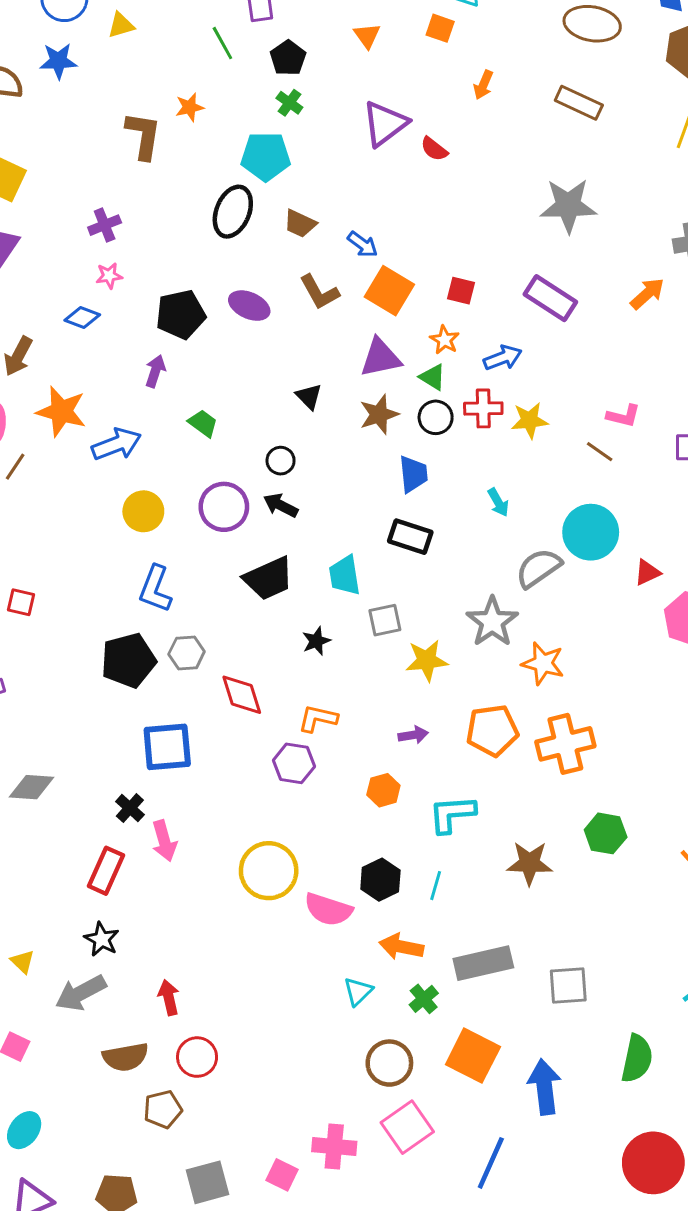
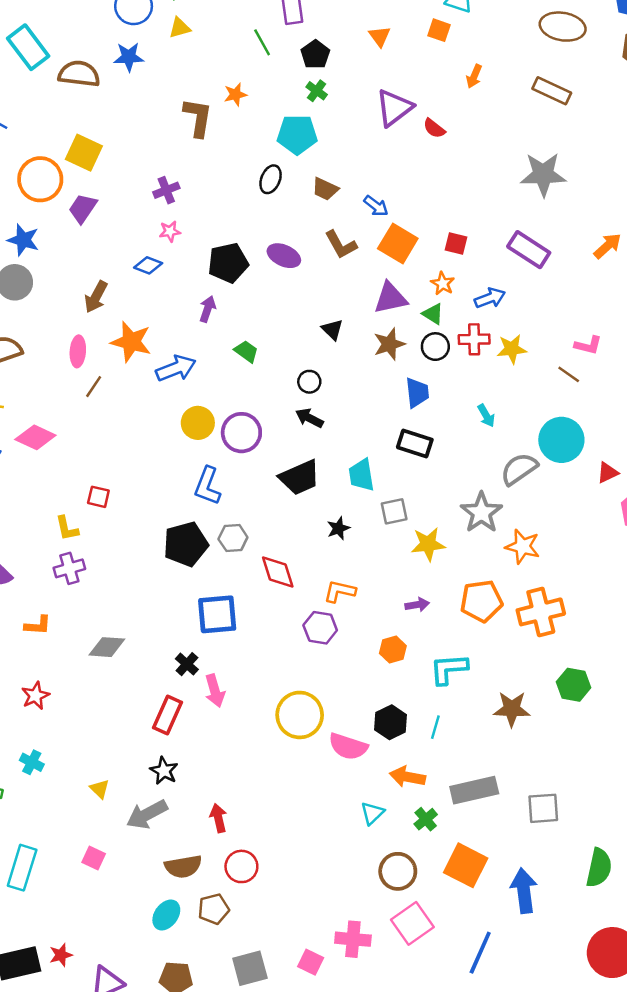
black ellipse: (233, 212) -> (271, 179), size x0.7
purple circle: (224, 507) -> (241, 433), moved
cyan ellipse: (24, 1130) -> (166, 915), moved

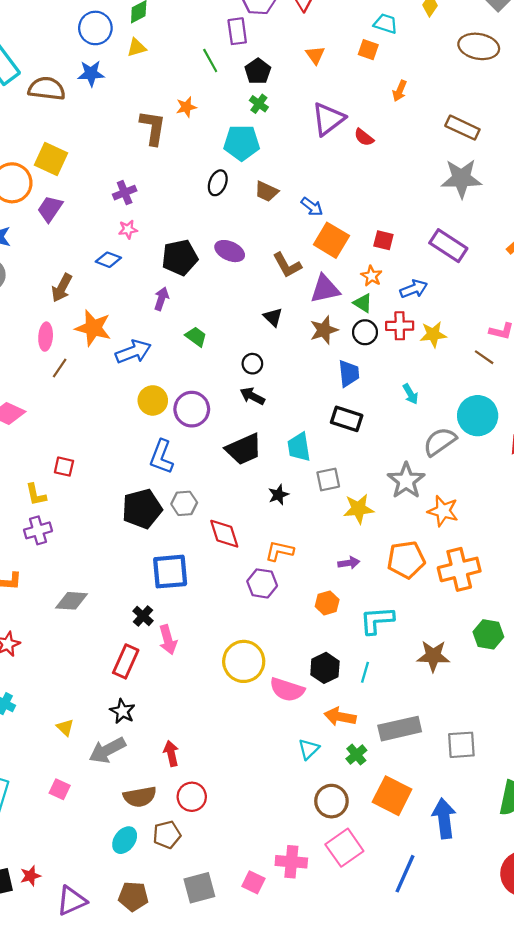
brown rectangle: (552, 91) -> (462, 128), moved
brown L-shape: (341, 245) -> (287, 265), moved

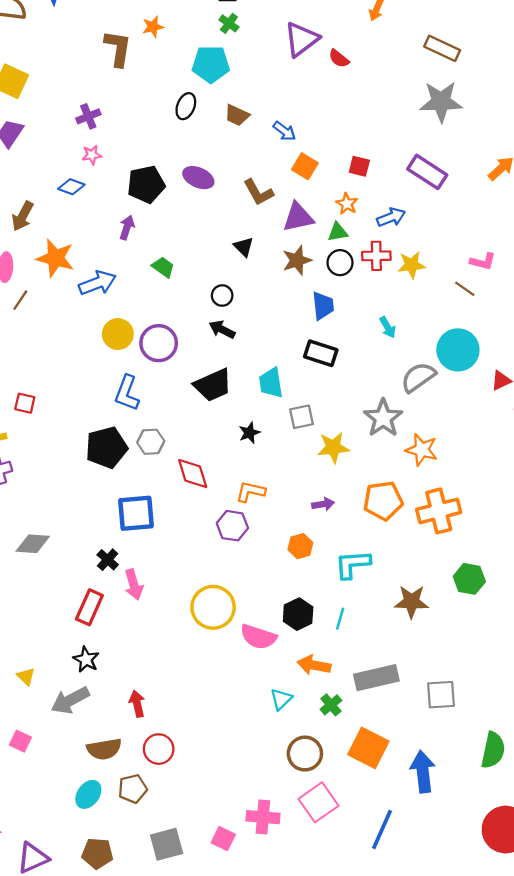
orange square: (331, 240) -> (305, 166), size x0.7
green triangle: (363, 303) -> (338, 232), turned -42

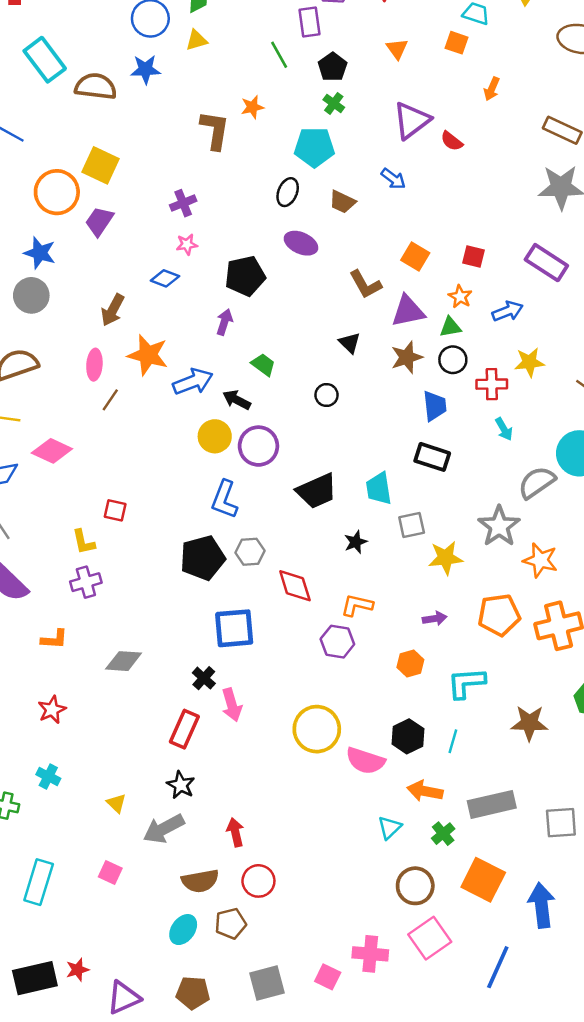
blue arrow: (284, 131) -> (393, 179), moved
purple ellipse: (198, 178) -> (301, 243), moved
red cross: (376, 256) -> (492, 384), moved
black arrow: (222, 330) -> (237, 400), moved

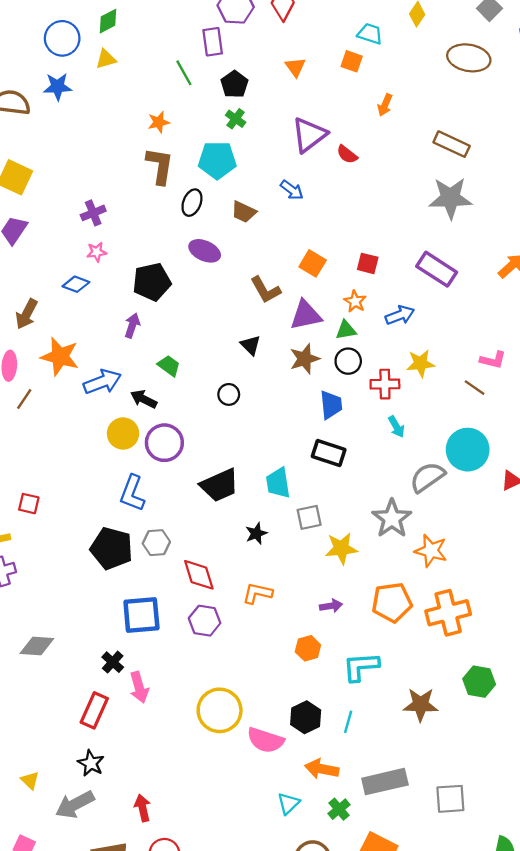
brown L-shape: (215, 130) -> (160, 166), moved
black pentagon: (203, 558) -> (112, 548), turned 30
purple hexagon: (337, 642) -> (205, 621), moved

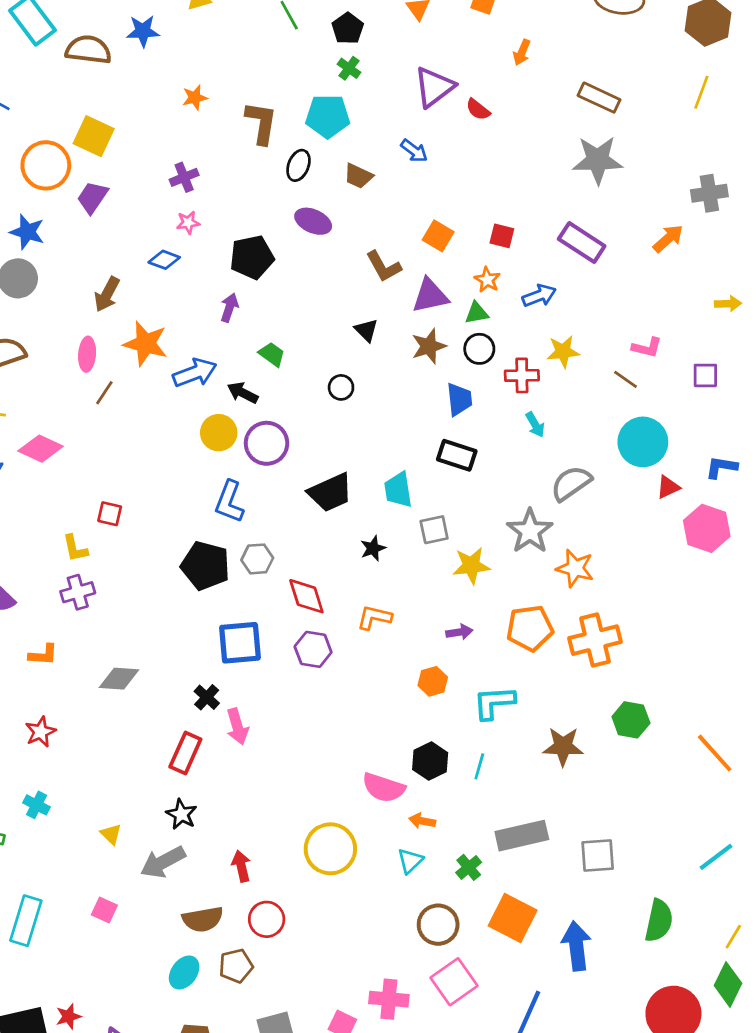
orange star: (159, 122) -> (195, 98), moved
cyan circle: (468, 450) -> (643, 442), moved
yellow circle: (220, 710) -> (330, 849), moved
orange arrow: (322, 769) -> (422, 821), moved, size x0.7

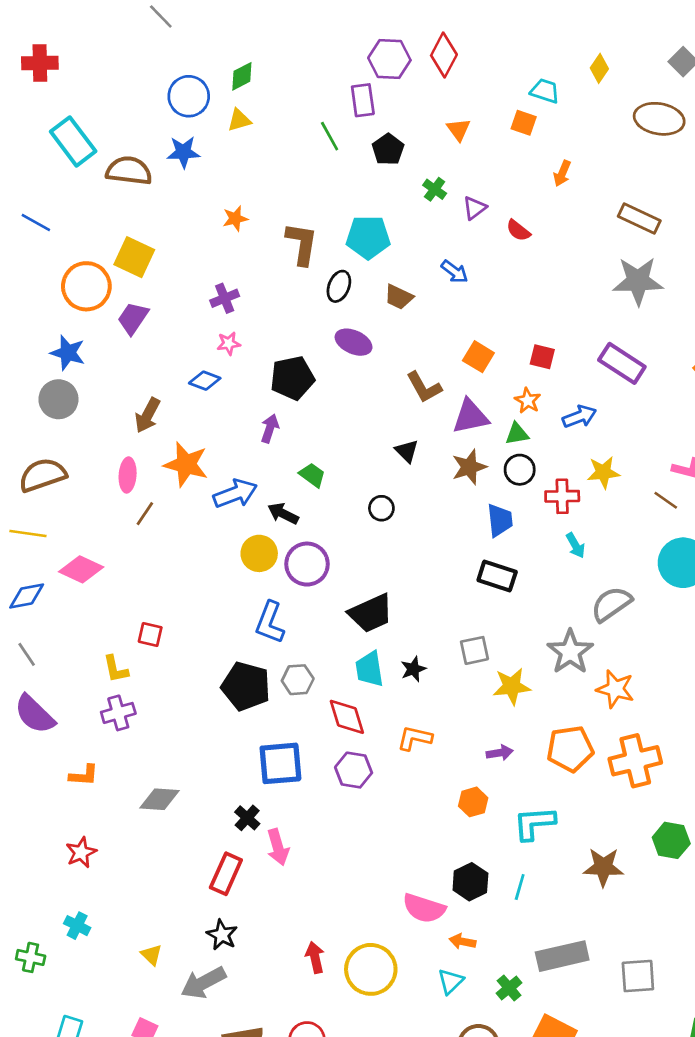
green cross: (349, 68) -> (435, 189), moved
purple triangle: (434, 87) -> (474, 208), size x0.6
cyan trapezoid: (398, 490) -> (369, 669), moved
red arrow: (241, 866) -> (315, 957), moved

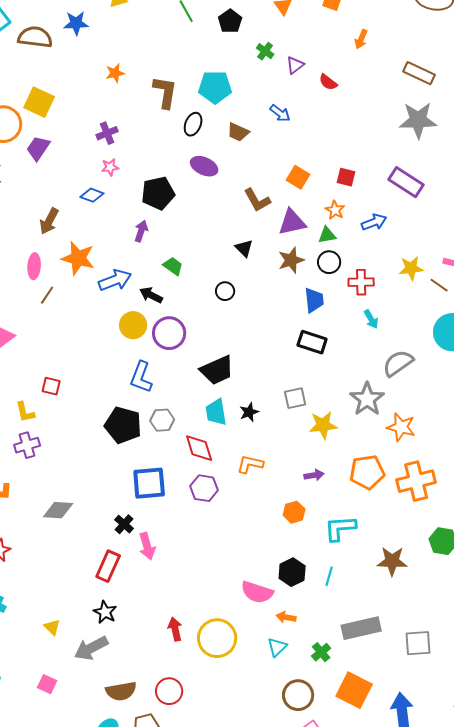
yellow star: (603, 472) -> (411, 268), moved

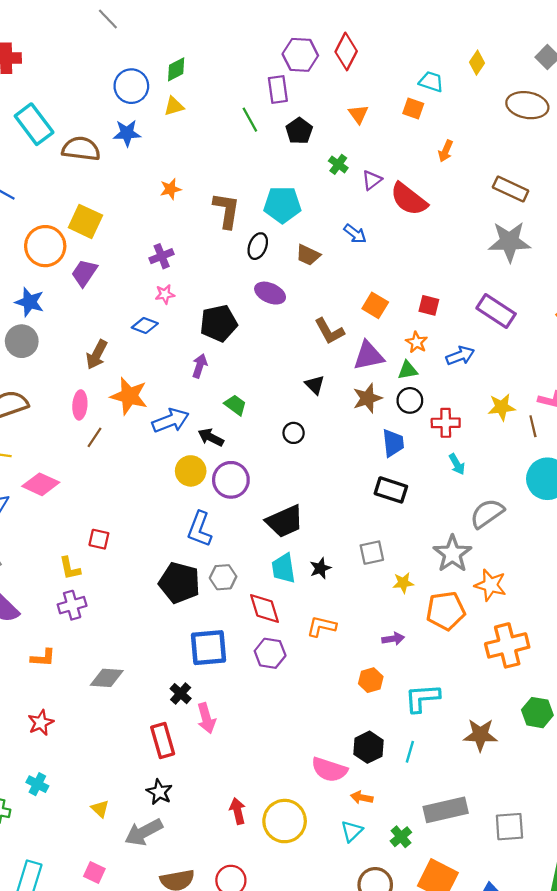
red semicircle: (328, 82) -> (409, 199), size x1.8
brown line: (439, 285) -> (533, 426), turned 42
yellow star: (323, 425) -> (403, 583), size x0.7
orange pentagon: (367, 472) -> (446, 611), moved
red rectangle: (108, 566) -> (163, 741), turned -40

